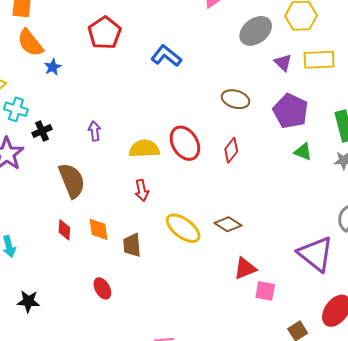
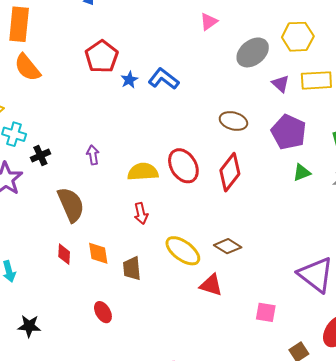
blue star: (53, 67) -> (129, 80), moved
red diamond: (231, 150) -> (230, 172), size x1.5
green triangle: (303, 152) -> (302, 173), turned -42
red triangle: (245, 268) -> (211, 285), moved, turned 40

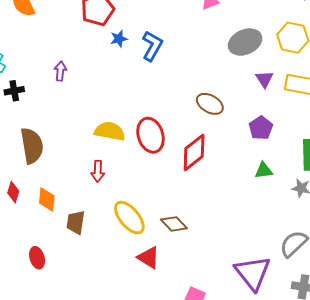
blue L-shape: (164, 79) -> (152, 46), turned 68
purple pentagon: (289, 132) -> (261, 128), size x0.7
purple arrow: (93, 155) -> (60, 71), moved

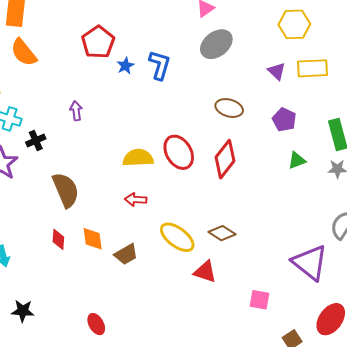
gray ellipse: (245, 42) -> (216, 44), moved
red arrow: (98, 171) -> (136, 200), turned 105
brown trapezoid: (76, 222) -> (126, 254), turned -115
red ellipse: (37, 258) -> (96, 324), moved

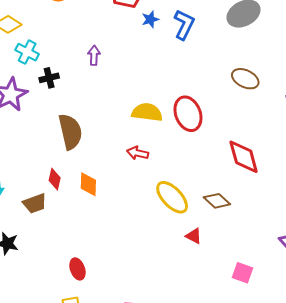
red diamond: (225, 159) -> (244, 157), moved, turned -63
brown trapezoid: (126, 254) -> (35, 203), moved
red triangle: (205, 272) -> (194, 236), size x0.7

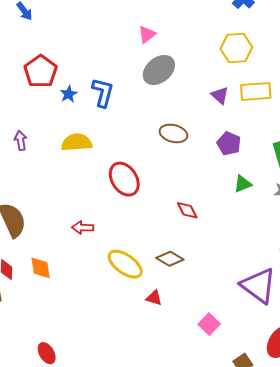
yellow semicircle: (147, 112) -> (77, 142), moved
red diamond: (244, 157) -> (187, 210), size x0.6
pink square: (242, 273) -> (209, 324), turned 35

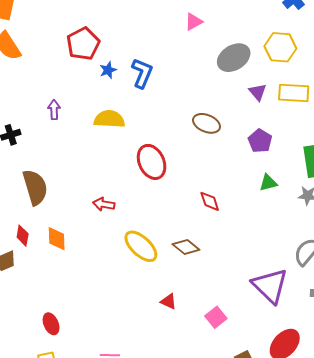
gray ellipse: (159, 70) -> (234, 58), moved
red triangle: (154, 298) -> (168, 302), moved

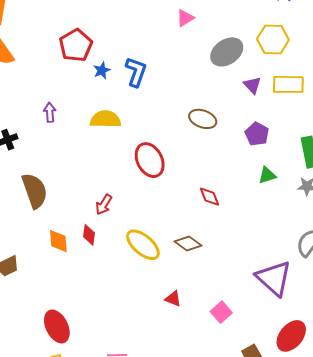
red arrow: (104, 204) -> (104, 205), turned -65
red diamond: (23, 236) -> (89, 235), moved
red ellipse: (51, 324) -> (57, 326), size x1.5

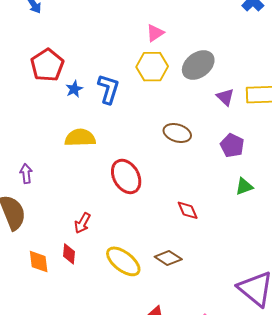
yellow hexagon: (273, 39) -> (152, 67), moved
purple arrow: (50, 112) -> (26, 173), moved

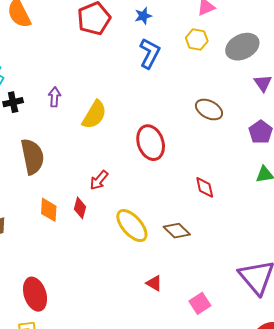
yellow hexagon: (152, 67) -> (197, 40), size x0.7
blue star: (74, 89) -> (143, 16), moved
yellow semicircle: (80, 138) -> (94, 115), moved, turned 112
purple arrow: (26, 173) -> (54, 97), moved

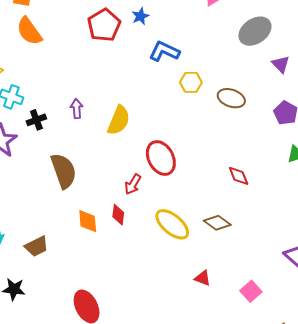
blue star: (143, 16) -> (140, 16), moved
yellow hexagon: (197, 40) -> (191, 82), moved
blue L-shape: (150, 53) -> (164, 51), turned -84
red ellipse: (151, 143) -> (161, 158), moved

